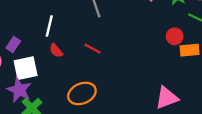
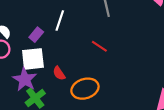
purple rectangle: (13, 44) -> (36, 35), moved
red semicircle: (56, 51) -> (59, 73), moved

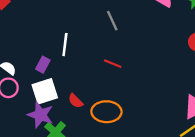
orange ellipse: (85, 89) -> (106, 112), turned 30

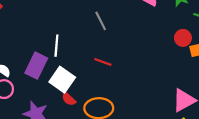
purple rectangle: (43, 65) -> (36, 66), size x1.6
white square: (45, 91) -> (62, 80), moved, turned -35

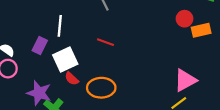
purple rectangle: (36, 66) -> (40, 46), size x0.7
white square: (62, 80) -> (65, 59), turned 30

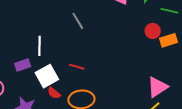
red line: (105, 42) -> (77, 67), moved
purple rectangle: (40, 46) -> (23, 65), turned 49

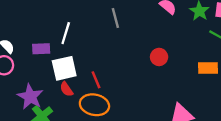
red circle: (153, 31) -> (159, 57), moved
red line: (77, 67) -> (96, 80), moved, turned 35

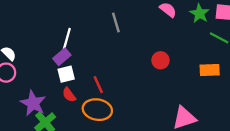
purple rectangle: (41, 49) -> (62, 57), moved, turned -36
white square: (64, 68) -> (66, 74), size x0.7

